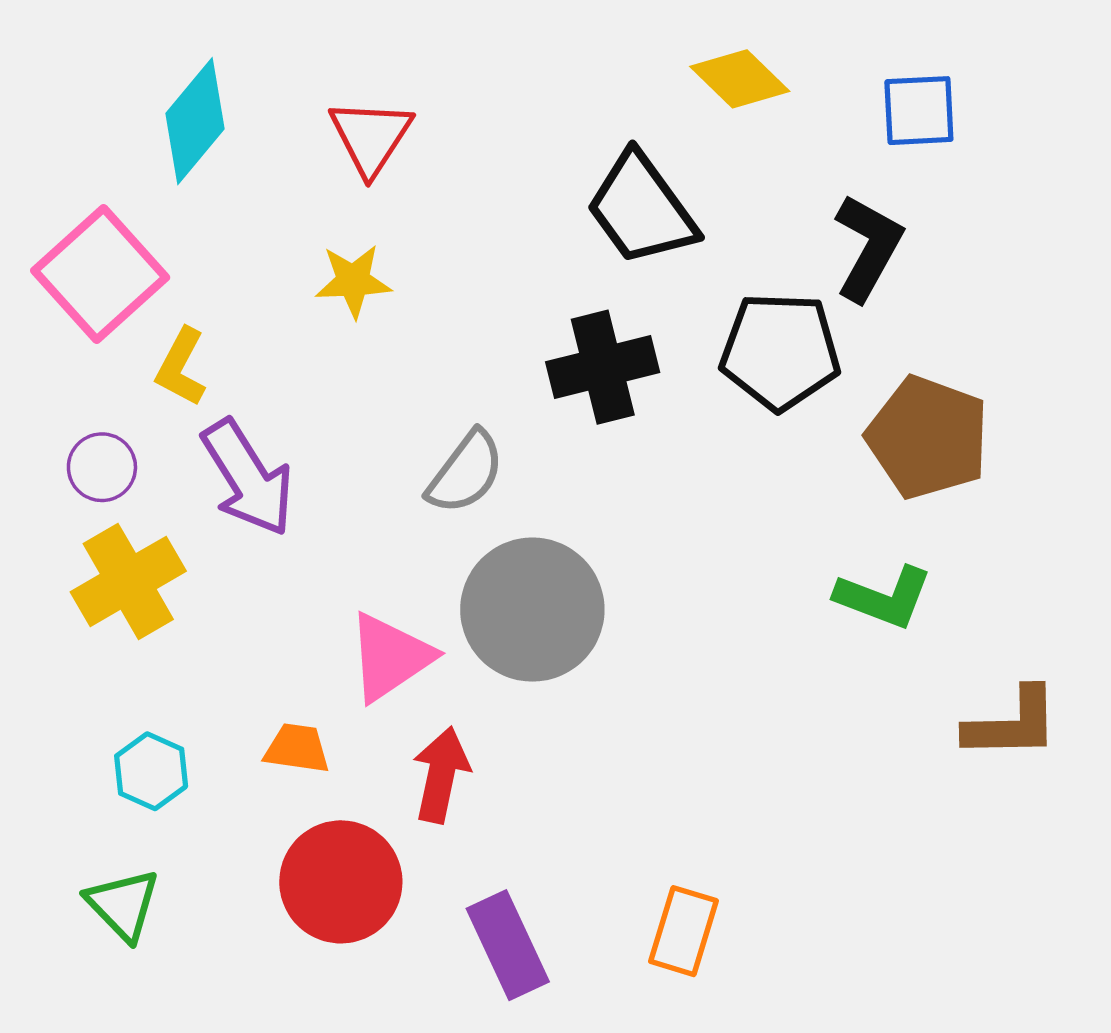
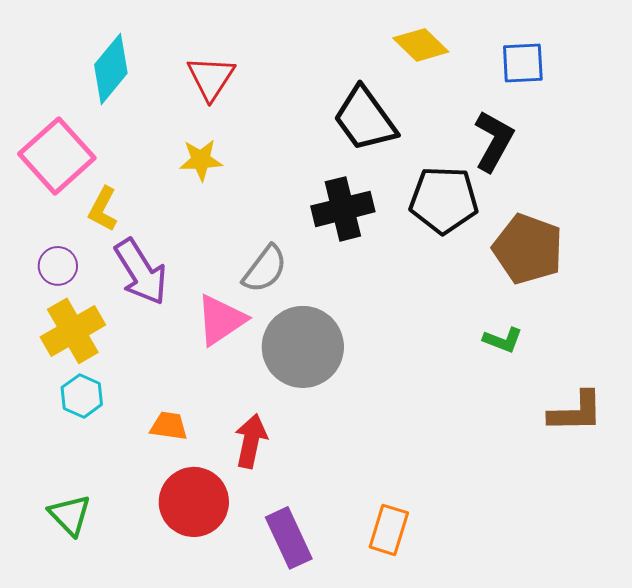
green L-shape: (884, 597) -> (503, 340), size x0.7
pink triangle: (390, 657) -> (221, 320), moved
cyan hexagon: (151, 771) -> (82, 396), moved

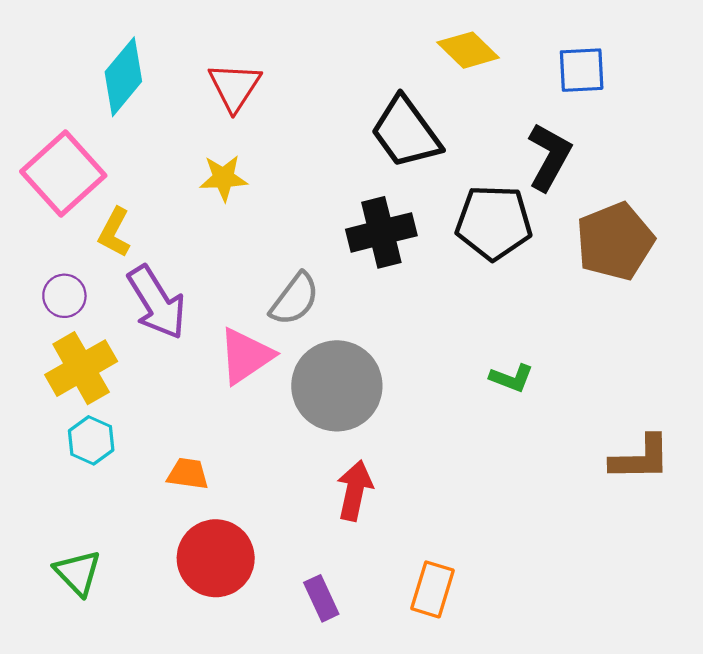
brown pentagon: (528, 249) -> (615, 241), moved, turned 30
green L-shape: (503, 340) -> (511, 378), moved
red arrow: (251, 441) -> (355, 490), moved
purple rectangle: (289, 538) -> (321, 598), size x0.7

